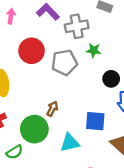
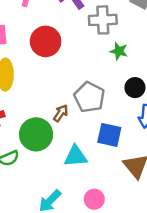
gray pentagon: (64, 63) -> (89, 97), moved, turned 30

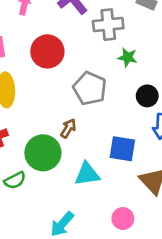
gray pentagon: (89, 97) -> (90, 88), moved
pink circle: (94, 199) -> (123, 219), moved

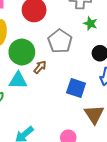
green circle: (43, 153) -> (22, 52), moved
cyan triangle: (87, 174) -> (18, 80), moved

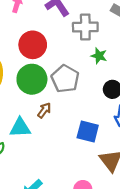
green circle: (22, 52) -> (32, 79), moved

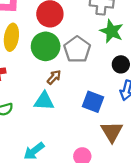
green star: (99, 56) -> (112, 31), size x1.5
cyan triangle: (20, 128) -> (44, 101), moved

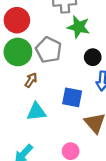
cyan triangle: (44, 101) -> (36, 112), moved

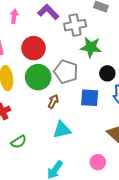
blue square: (72, 97) -> (90, 98), moved

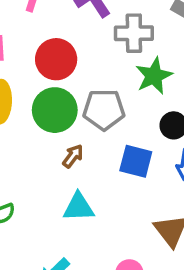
green star: (91, 47) -> (154, 76), turned 30
gray pentagon: (66, 72) -> (104, 110), turned -30

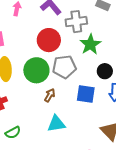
red circle: (56, 59) -> (49, 40), moved

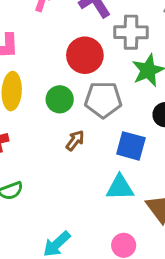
green circle: (36, 70) -> (60, 99), size x0.7
cyan triangle: (56, 124) -> (120, 188), moved

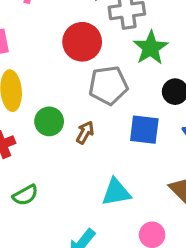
green circle: (60, 99) -> (49, 121), moved
cyan triangle: (120, 188) -> (116, 192), moved

